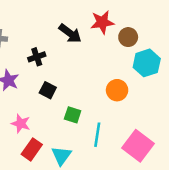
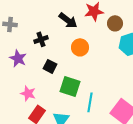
orange circle: (117, 90) -> (80, 47), moved
green square: (73, 115) -> (70, 86), size x1.5

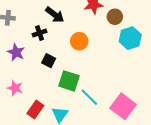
black arrow: (68, 20) -> (55, 15), moved
pink star: (28, 93) -> (15, 88), moved
cyan line: (90, 102) -> (89, 97), turned -54

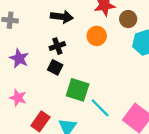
black arrow: (55, 15) -> (62, 17), turned -30
black cross: (39, 33) -> (57, 46), moved
orange circle: (79, 41) -> (97, 36), moved

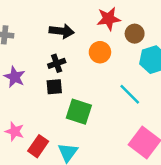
black square: (55, 67) -> (54, 87), turned -32
pink star: (18, 98) -> (15, 131), moved
cyan line: (100, 108) -> (130, 94), moved

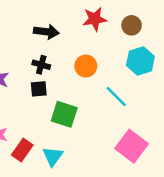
brown circle: (135, 34) -> (132, 25), moved
orange circle: (100, 52) -> (86, 66), moved
black cross: (57, 63) -> (41, 65), turned 35

